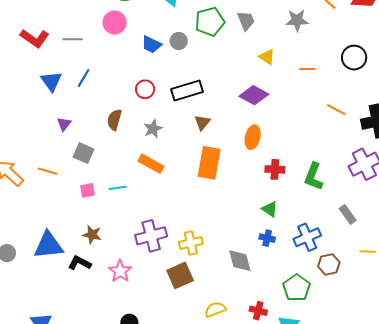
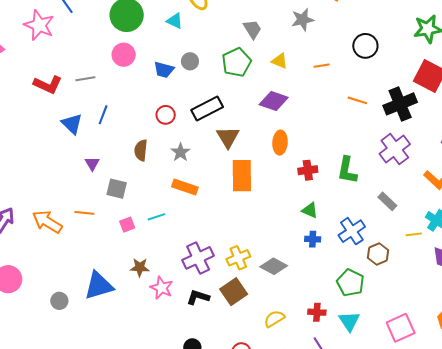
green pentagon: (210, 22) -> (236, 62), moved
brown triangle: (202, 122) -> (228, 137), size x1.4
gray diamond: (240, 261) -> (274, 266), moved, turned -36
black L-shape: (80, 263) -> (198, 297), moved
pink star: (120, 271) -> (162, 288), moved

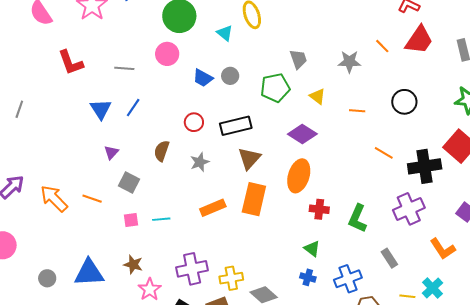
red L-shape: (48, 85) -> (71, 63), moved, turned 32
orange ellipse: (280, 143) -> (299, 176), size x1.4
orange rectangle: (185, 187) -> (213, 208), moved, turned -55

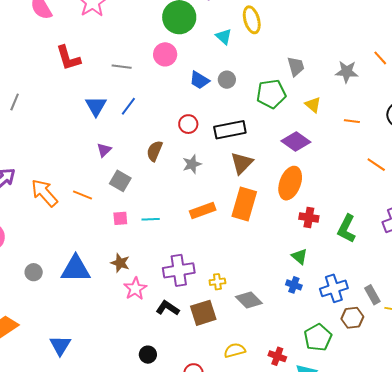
gray rectangle: (389, 258) -> (372, 295), moved
yellow cross: (231, 278) -> (217, 282), size x0.7

